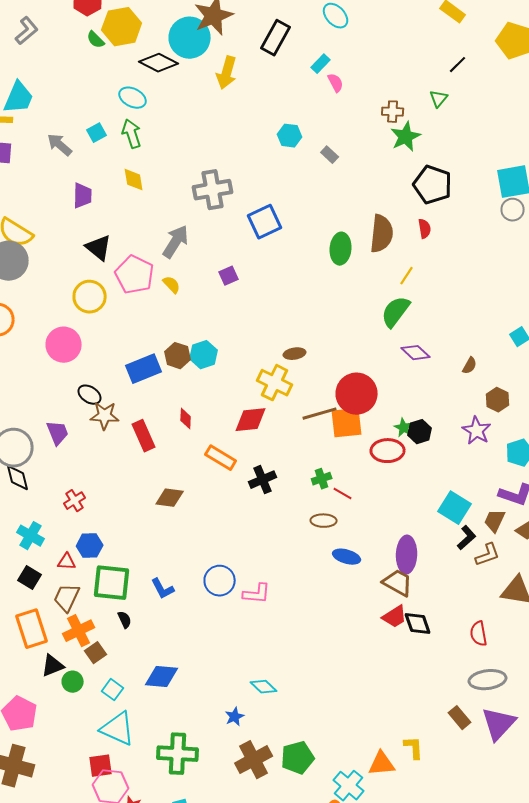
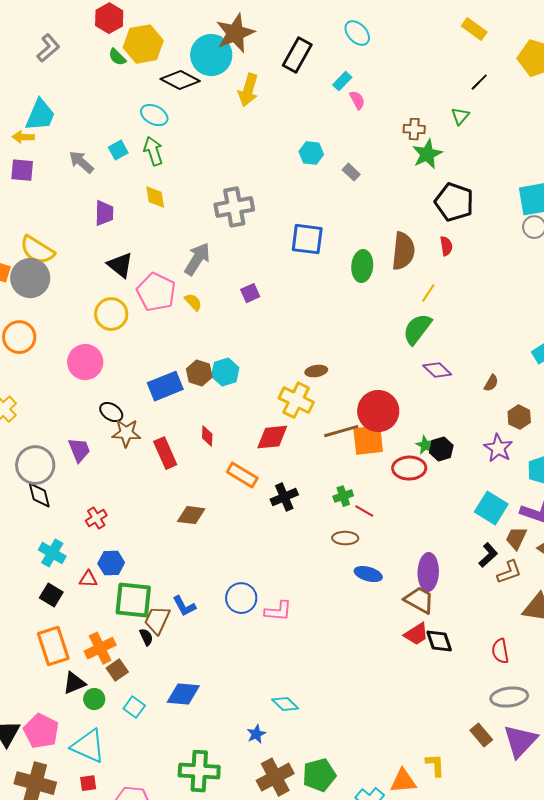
blue square: (265, 222) -> (307, 239), moved, turned 32
cyan square: (455, 508) -> (491, 508), moved
brown trapezoid: (67, 598) -> (157, 620), moved
cyan triangle: (118, 729) -> (88, 746), moved
red square: (101, 766) -> (88, 783), moved, size x0.7

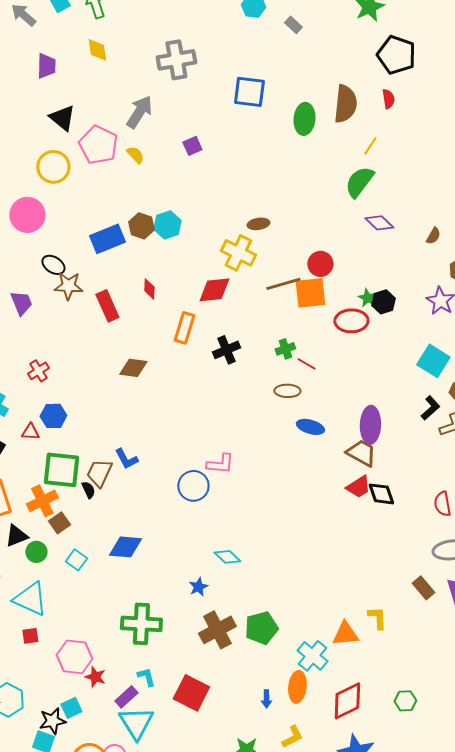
red circle: (378, 411) -> (320, 264), size x0.6
orange rectangle: (242, 475) -> (184, 328), turned 76
blue circle: (241, 598) -> (193, 486), moved
green square: (133, 600) -> (61, 470), moved

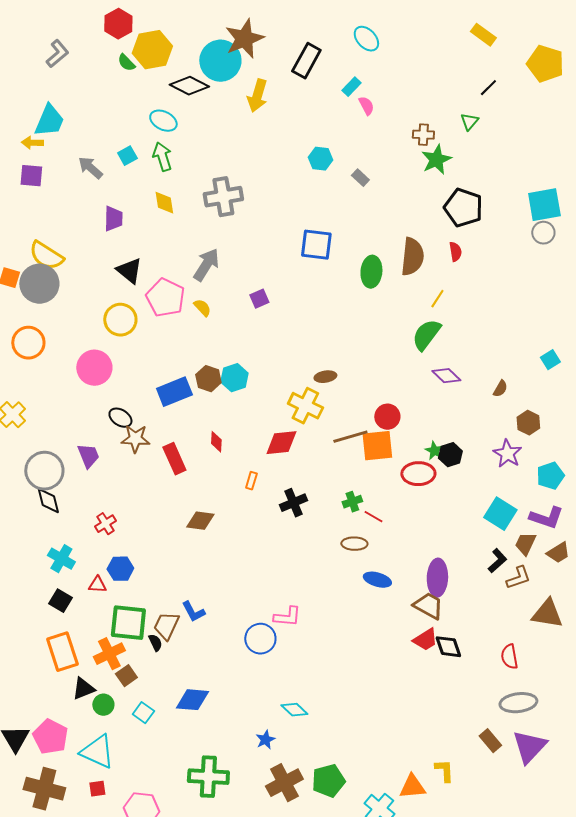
gray cross: (176, 60) -> (223, 197), moved
orange rectangle: (184, 328) -> (251, 481), size x0.6

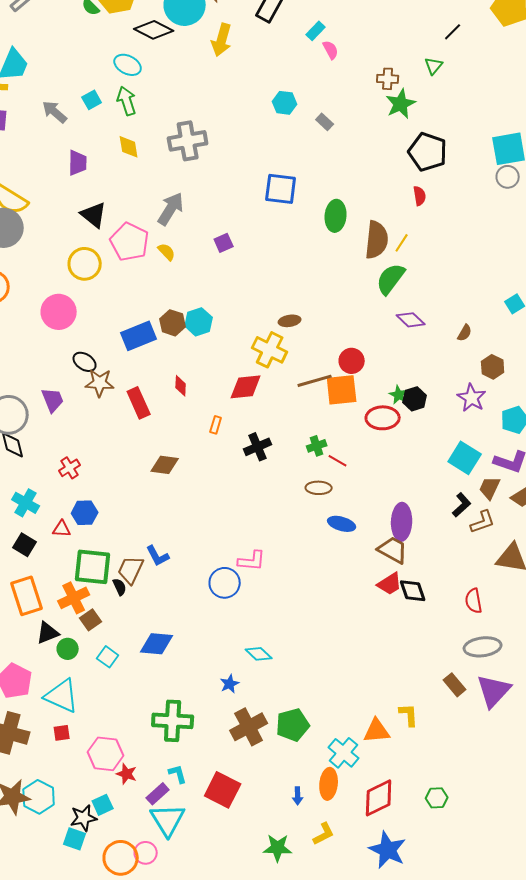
brown semicircle: (412, 257) -> (377, 240), moved

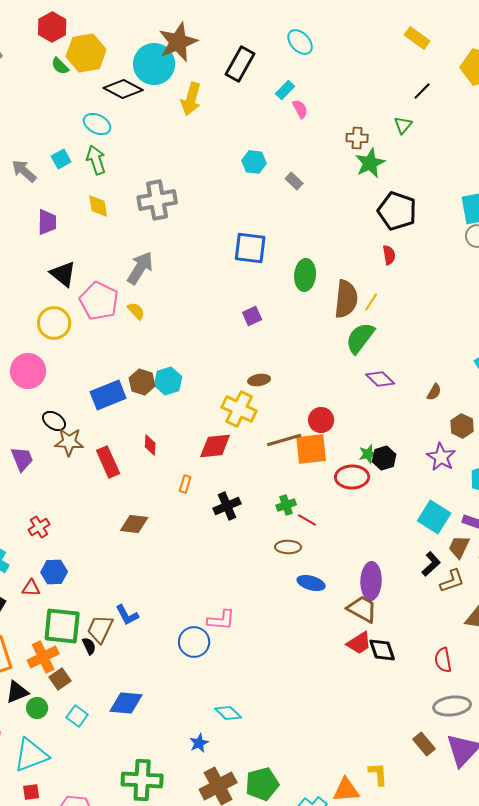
purple square: (224, 243) -> (252, 316), moved
green star: (399, 395) -> (368, 454), turned 30
cyan triangle: (62, 696) -> (31, 755), turned -45

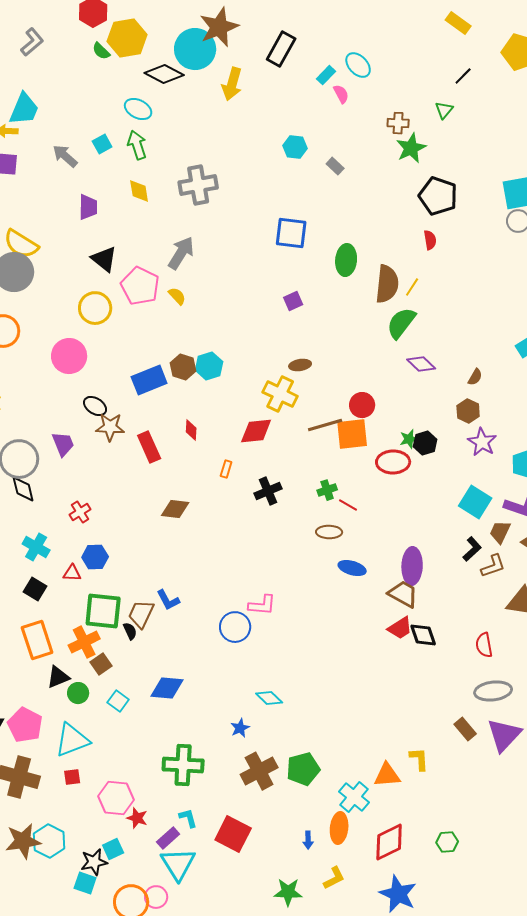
cyan ellipse: (300, 42) -> (358, 65), moved
brown hexagon: (462, 426) -> (468, 411), moved

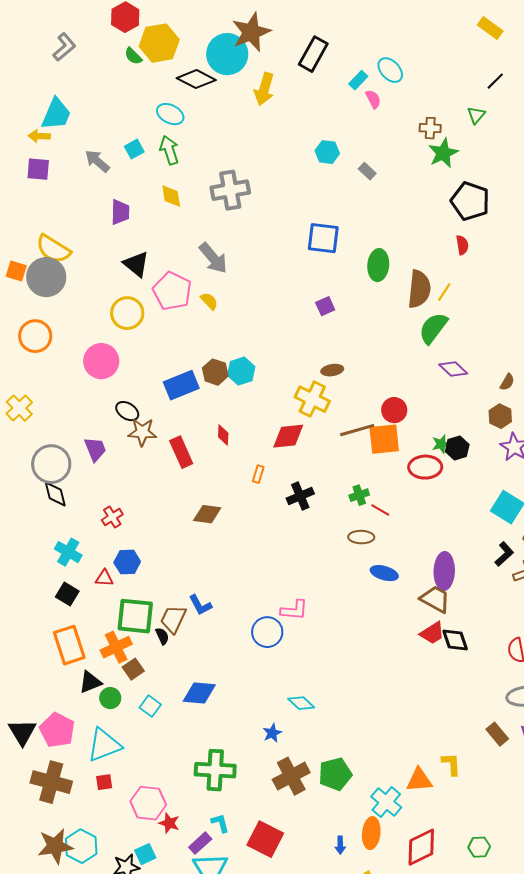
gray arrow: (181, 253) -> (213, 258), turned 108

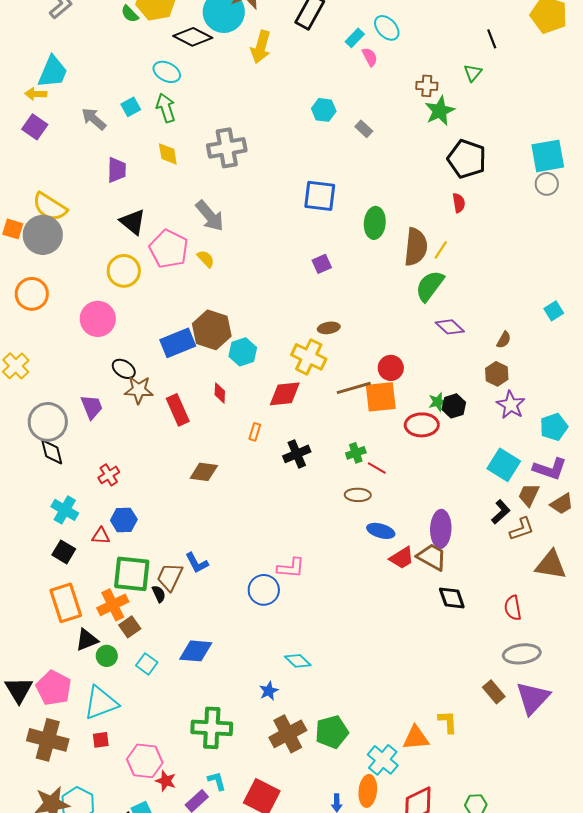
black line: (495, 81) -> (492, 39), turned -66
purple square: (38, 169) -> (35, 127), turned 30
cyan hexagon: (241, 371) -> (243, 352), moved
brown hexagon: (215, 372) -> (212, 330), size x1.5
red trapezoid: (432, 633) -> (402, 558), moved

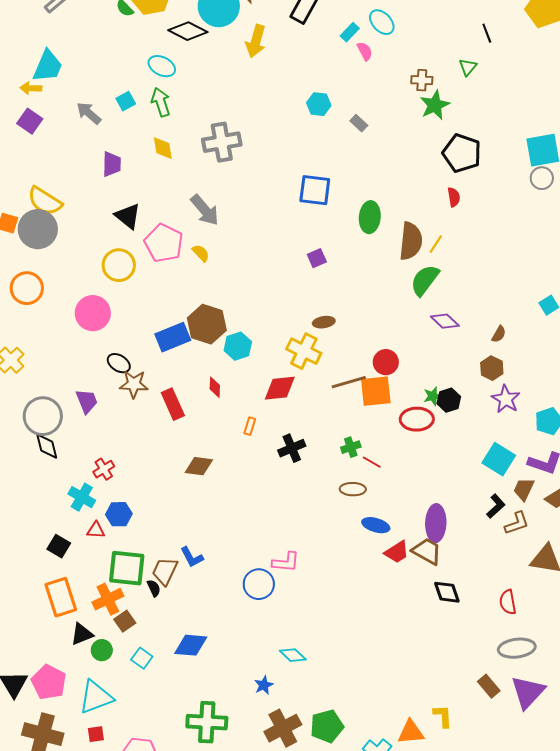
cyan cross: (65, 510) -> (82, 497), moved

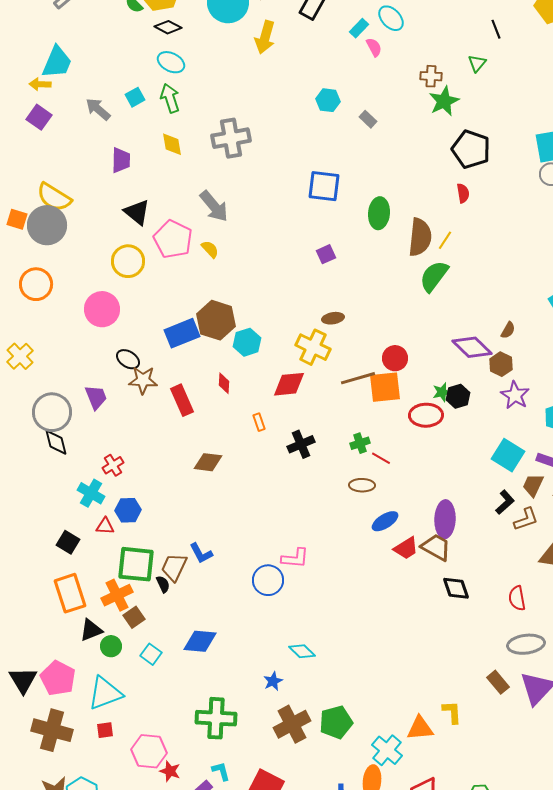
black diamond: (188, 31) -> (168, 27), moved, size x0.7
purple diamond: (445, 321) -> (472, 347), moved, size x1.4
orange rectangle: (250, 426) -> (259, 422), turned -36
blue ellipse: (376, 525) -> (385, 521), turned -48

